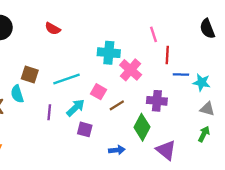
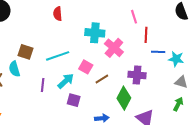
red semicircle: (53, 29) -> (58, 14), moved, turned 56

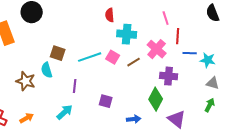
red semicircle: (58, 14) -> (110, 15), moved
pink cross: (114, 48) -> (157, 49), moved
pink square: (86, 67) -> (113, 57), moved
brown line: (102, 79) -> (134, 62), moved
cyan arrow: (66, 81) -> (65, 112), moved

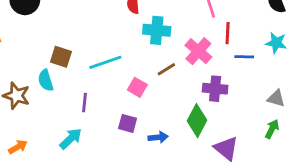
pink square: (113, 57) -> (137, 87), moved
cyan star: (208, 60) -> (276, 43), moved
blue arrow: (134, 119) -> (158, 137), moved

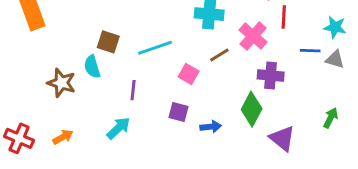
blue line: (244, 57) -> (310, 51), moved
gray triangle: (276, 98) -> (335, 59), moved

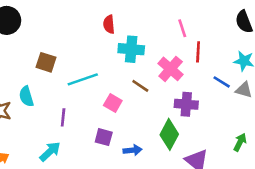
brown square: (108, 42) -> (46, 62), moved
blue line: (310, 51) -> (222, 82), turned 30
brown line: (219, 55) -> (140, 86), turned 66

